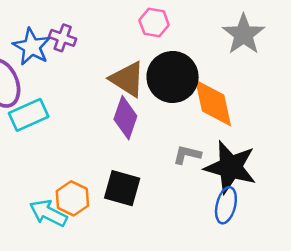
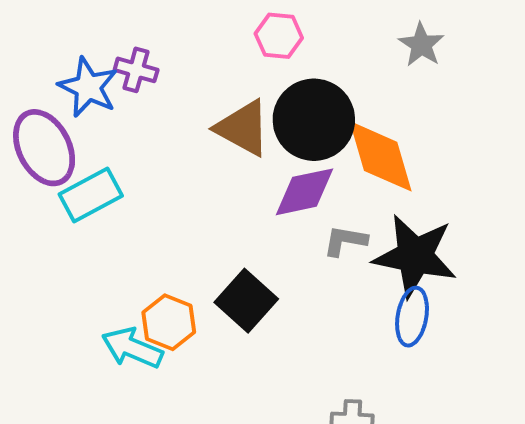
gray star: (244, 34) -> (421, 45), size x0.7
purple diamond: (125, 118) -> (304, 192), moved, turned 63
black square: (122, 188) -> (246, 301), turned 30

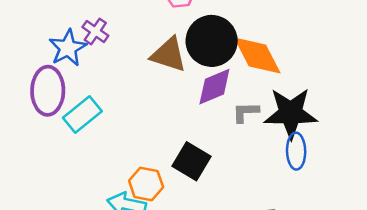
purple cross: (136, 70) -> (95, 31), turned 30
blue star: (88, 87) -> (68, 48), turned 30
purple ellipse: (44, 148) -> (48, 91), turned 39

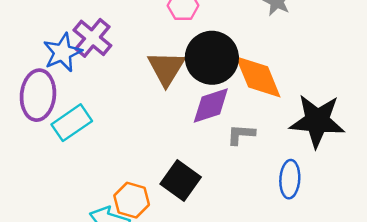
purple cross: (95, 31) -> (92, 38), size x1.4
brown triangle: (169, 55) -> (166, 68), turned 39
black star: (291, 113) -> (317, 121), moved

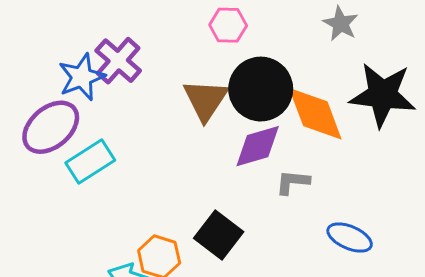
purple ellipse: (38, 95) -> (51, 127), turned 42
black star: (317, 121) -> (383, 95), moved
blue ellipse: (290, 179) -> (350, 238), turned -72

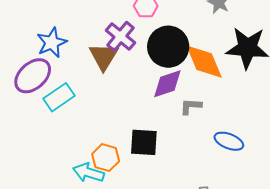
purple cross: (118, 61) -> (120, 36), moved
brown triangle: (206, 100) -> (104, 56), moved
black square: (219, 235) -> (144, 142), turned -32

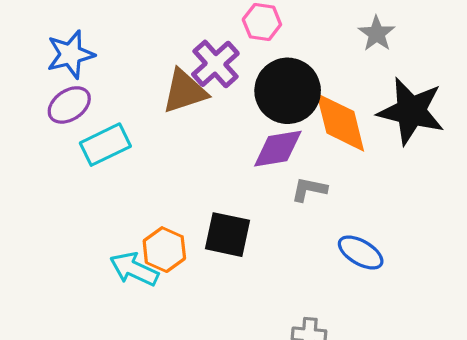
blue star: (52, 43) -> (71, 54), moved
brown triangle: (104, 56) -> (185, 91), turned 32
purple ellipse: (33, 76) -> (69, 105), size x0.7

